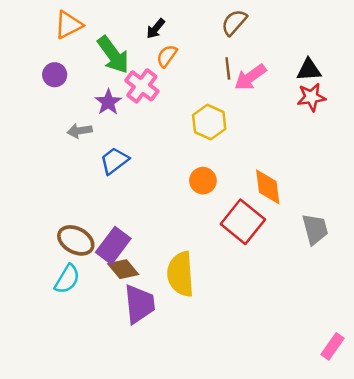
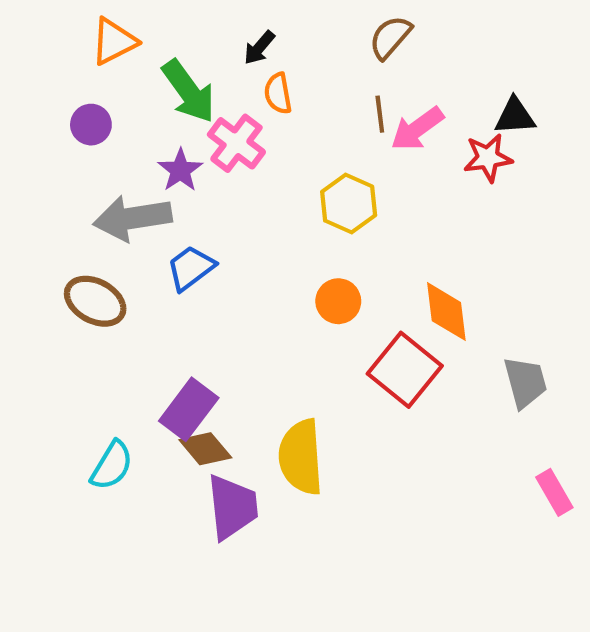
orange semicircle: (167, 56) -> (278, 93), turned -45
red star: (311, 97) -> (488, 158), moved
gray arrow: (80, 131) -> (133, 218), size x1.8
brown ellipse: (76, 240) -> (95, 301), moved
pink rectangle: (333, 346) -> (554, 492), moved, turned -65

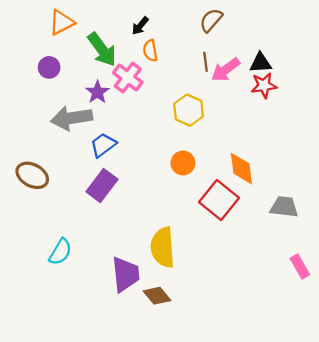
black triangle: (515, 116) -> (261, 63), moved
brown ellipse: (95, 301) -> (32, 175), moved
gray trapezoid: (525, 382) -> (284, 207), turned -68
purple rectangle: (189, 409) -> (102, 185), moved
brown diamond: (205, 449) -> (157, 296), moved

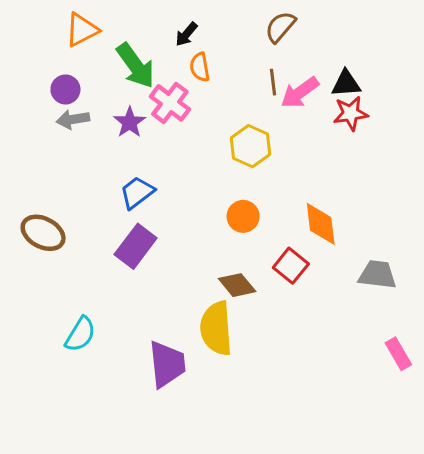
gray arrow: (72, 118) -> (73, 119), moved, size x0.6
red square: (219, 200) -> (291, 266), size x0.7
brown diamond: (157, 296) -> (237, 285), moved

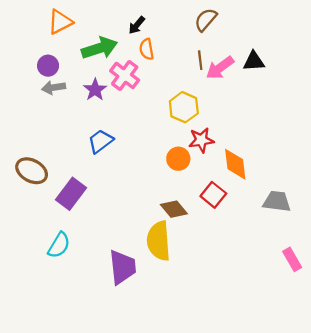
green arrow: (136, 66) -> (99, 48), turned -72
red star: (351, 113) -> (201, 140), moved
purple rectangle: (136, 246) -> (71, 194), moved

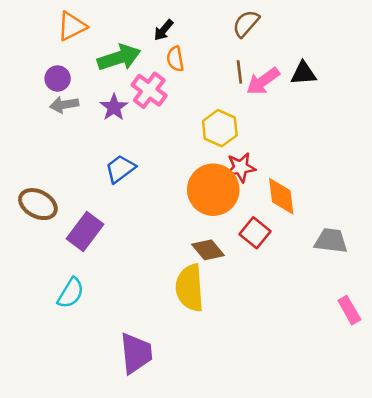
orange circle: (178, 159) -> (213, 190), size x1.8
purple trapezoid: (122, 267) -> (136, 353), moved

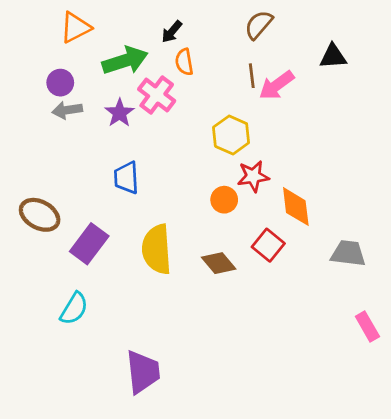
black triangle: (304, 73) -> (333, 56), moved
blue trapezoid: (120, 169) -> (126, 178), turned -56
orange circle: (213, 190) -> (224, 200), size x0.5
yellow semicircle: (190, 288) -> (157, 249), moved

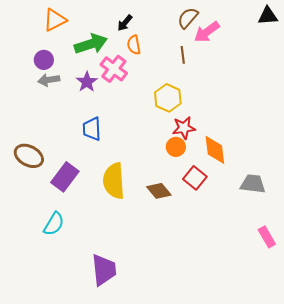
black triangle: (333, 56) -> (268, 16), moved
pink arrow: (277, 85) -> (207, 32), moved
orange circle: (224, 200) -> (176, 147), moved

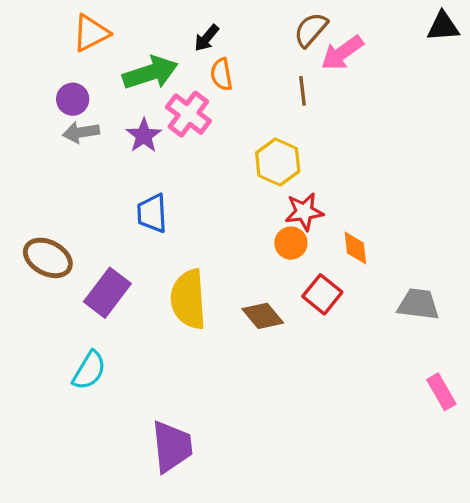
orange diamond: (215, 150) -> (355, 248), size x0.7

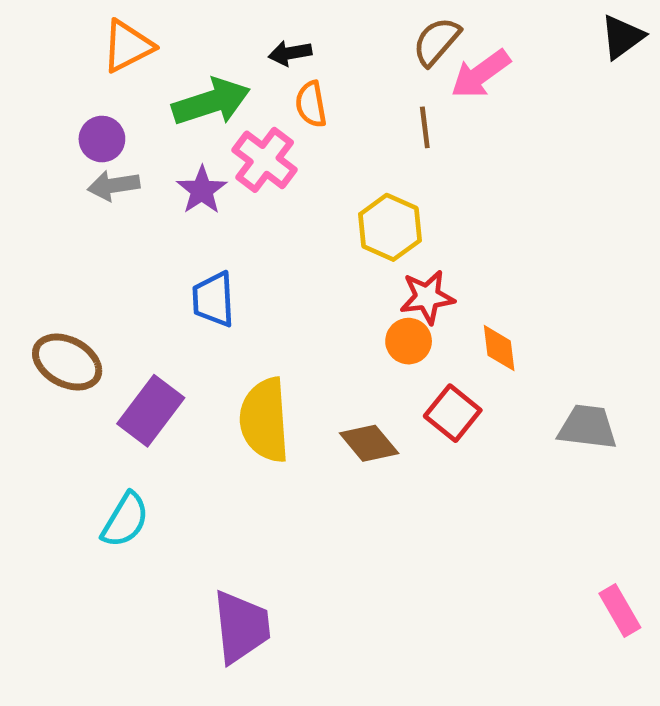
black triangle: (443, 26) -> (622, 37), turned -32
black arrow: (207, 38) -> (290, 53), turned 40
pink rectangle: (441, 392) -> (620, 611), moved

